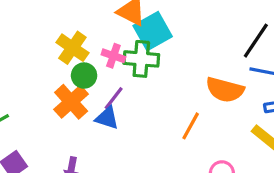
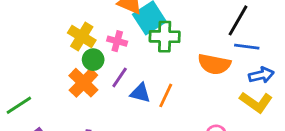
green cross: (141, 59) -> (165, 37), moved
blue triangle: (107, 118) -> (140, 93), moved
orange line: (191, 126) -> (166, 95), moved

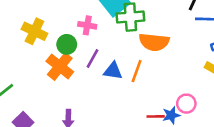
yellow cross: (82, 36) -> (34, 31), moved
orange semicircle: (214, 64) -> (154, 42), moved

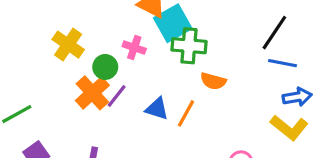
orange semicircle: (154, 42) -> (213, 81), size x0.7
purple line: (93, 59) -> (117, 96), moved

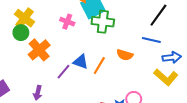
blue line: (283, 63) -> (151, 40), moved
green circle: (105, 67) -> (21, 33), moved
orange semicircle: (213, 81) -> (125, 55), moved
purple line: (117, 96) -> (64, 72), moved

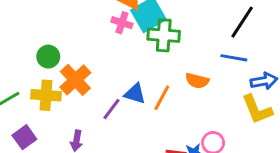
yellow cross: (25, 18) -> (46, 95), moved, turned -30
pink cross: (67, 22) -> (122, 23), moved
yellow L-shape: (166, 77) -> (257, 109), turned 30

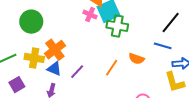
green circle: (48, 57) -> (31, 22), moved, size x1.5
blue triangle: (135, 94) -> (54, 69), moved

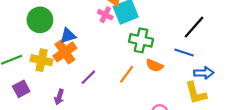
green cross: (117, 26) -> (141, 40), moved
blue triangle: (54, 69) -> (68, 36), moved, turned -42

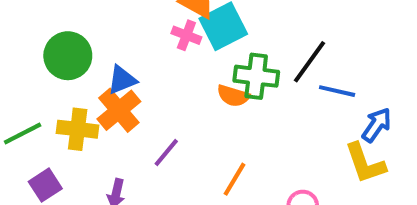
black line: (194, 27) -> (310, 62), moved
orange semicircle: (155, 66) -> (233, 96), moved
blue arrow: (204, 73) -> (377, 125), turned -48
orange line: (127, 74) -> (234, 179), moved

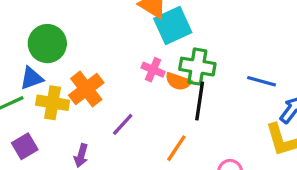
pink cross: (186, 35) -> (153, 70), moved
black line: (310, 62) -> (200, 101), moved, turned -30
blue triangle: (122, 80) -> (32, 78), moved

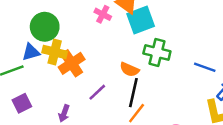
pink cross: (153, 70) -> (103, 14), moved
orange semicircle: (178, 81) -> (129, 70), moved
black line: (200, 101) -> (133, 93), moved
yellow cross: (53, 103) -> (55, 52), moved

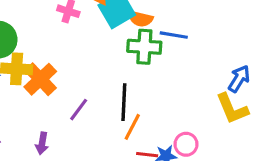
blue line: (205, 67) -> (174, 35), moved
orange semicircle: (129, 70) -> (140, 19), moved

